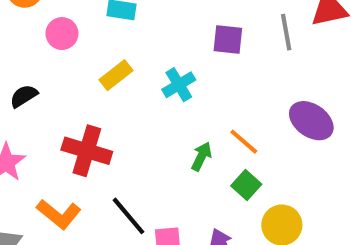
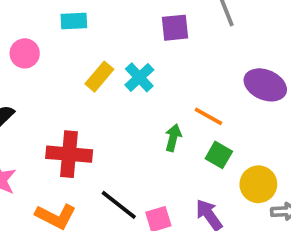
yellow rectangle: (116, 75) -> (99, 77), moved

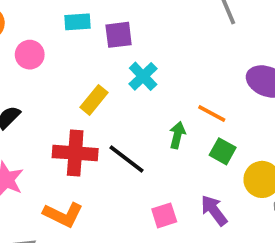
purple square: (175, 28) -> (119, 35), moved
yellow rectangle: (99, 77) -> (94, 100), moved
black line: (119, 205) -> (126, 159), moved

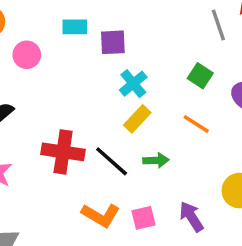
yellow rectangle: (94, 100) -> (137, 119), moved
green arrow: (177, 135) -> (156, 160), moved, turned 70
green square: (223, 151) -> (200, 76), moved
orange L-shape: (63, 215) -> (101, 215), moved

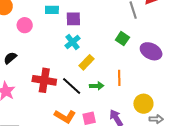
cyan cross: (133, 84) -> (73, 42), moved
orange line: (196, 124) -> (119, 78), moved, turned 56

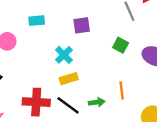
purple square: (73, 19) -> (82, 25), moved
yellow rectangle: (86, 62) -> (69, 79), moved, turned 35

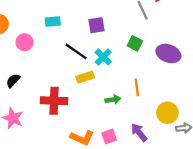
cyan cross: (64, 55) -> (103, 57), moved
black line: (68, 105) -> (76, 51), moved

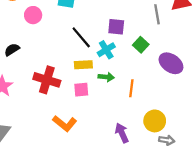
purple square: (96, 25) -> (116, 27), moved
green arrow: (113, 100) -> (106, 77), moved
pink square: (109, 137) -> (81, 90), moved

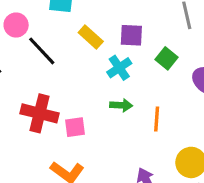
black line: (81, 37) -> (42, 51), moved
yellow rectangle: (83, 65) -> (91, 37), moved, turned 48
pink square: (81, 90) -> (75, 127), moved

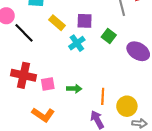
green arrow: (121, 105) -> (74, 89), moved
orange line: (157, 119) -> (103, 96), moved

